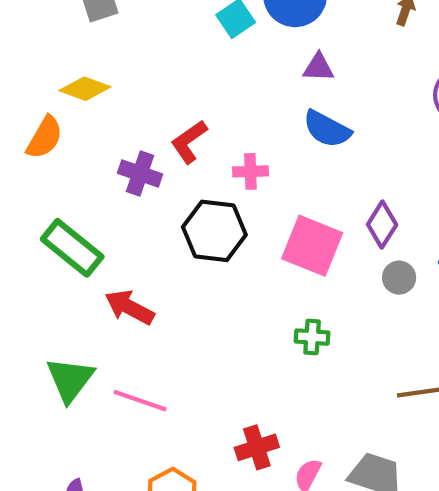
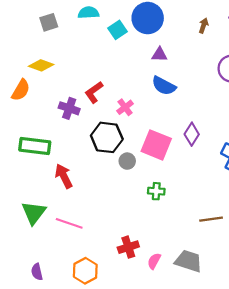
pink cross: (250, 171) -> (125, 107), turned -35
green rectangle: (72, 248) -> (35, 146), turned -32
gray circle: (399, 278) -> (127, 161), moved
red arrow: (129, 307) -> (64, 176), turned 35

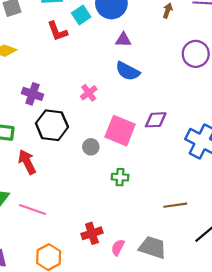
red L-shape: (94, 92) -> (57, 31), moved, turned -75
purple diamond: (192, 134) -> (156, 120), turned 55
black hexagon: (107, 137) -> (52, 125), moved

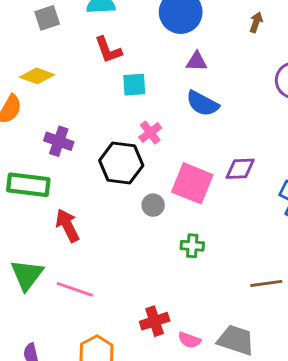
cyan square: (81, 15) -> (134, 85), moved, turned 30
purple cross: (32, 94) -> (59, 141), moved
black hexagon: (52, 125) -> (121, 163), moved
pink semicircle: (118, 247) -> (189, 340), turned -98

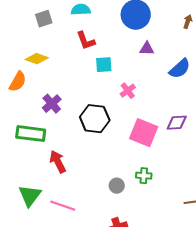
blue semicircle: (202, 104) -> (180, 69), moved, turned -70
pink cross: (150, 133) -> (128, 91), moved
purple cross: (59, 141) -> (52, 104), turned 30
gray circle: (153, 205) -> (117, 186), moved

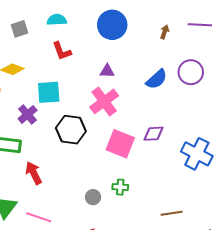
purple triangle: (147, 49) -> (107, 71), moved
cyan square: (104, 65) -> (49, 92), moved, size x1.4
pink cross: (128, 91) -> (104, 101), size x1.8

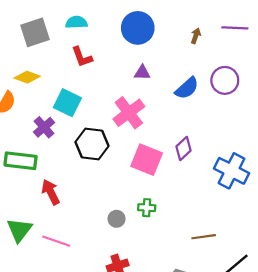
gray square: (19, 29) -> (35, 32), size x1.5
purple triangle: (107, 71) -> (142, 73), moved
cyan square: (49, 92) -> (67, 103), turned 30
purple diamond: (153, 134) -> (184, 148), turned -40

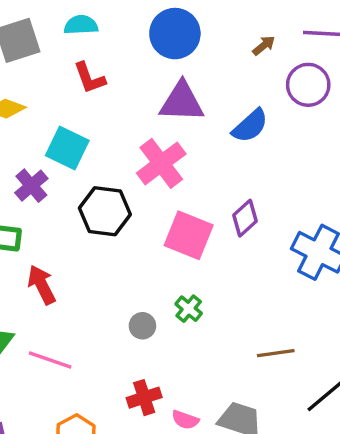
brown arrow: (196, 36) -> (264, 45), turned 32
purple triangle: (142, 73) -> (182, 102), size x1.8
purple circle: (225, 80) -> (308, 85), moved
green cross: (147, 208) -> (189, 309), turned 36

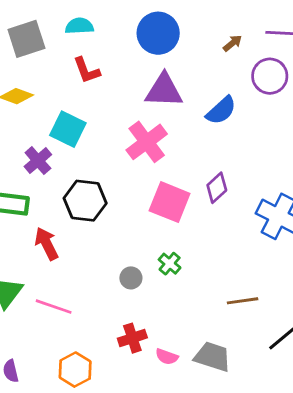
black hexagon: (105, 211) -> (85, 201), moved

